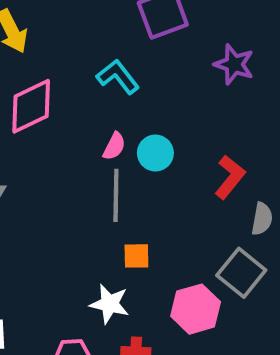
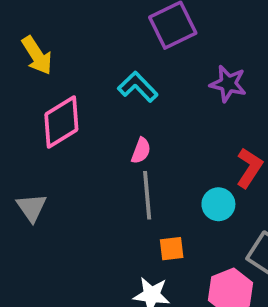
purple star: (234, 64) -> (228, 84), moved
cyan circle: (155, 153) -> (218, 204), moved

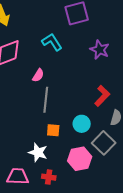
pink semicircle: (141, 151) -> (38, 75), moved
cyan circle: (218, 204) -> (82, 124), moved

